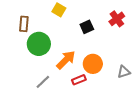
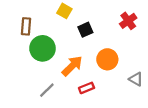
black square: (87, 27) -> (85, 30), moved
orange circle: (93, 64) -> (107, 59), moved
gray triangle: (124, 72) -> (136, 79), turned 48

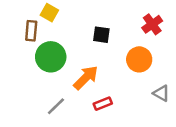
yellow square: (64, 11) -> (49, 13), moved
black square: (85, 30) -> (101, 35), turned 32
orange circle: (107, 59) -> (139, 59), moved

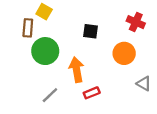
red cross: (152, 24) -> (136, 22), turned -30
orange arrow: (86, 78) -> (77, 70), turned -55

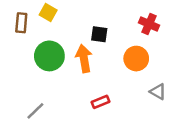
brown rectangle: (28, 28) -> (21, 23), moved
orange arrow: (77, 70) -> (84, 59), moved
gray line: (50, 95) -> (35, 111), moved

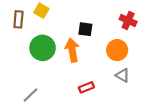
gray triangle: (158, 92) -> (123, 75), moved

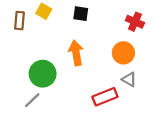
black square: (85, 29) -> (81, 14), moved
green circle: (43, 48) -> (43, 74), moved
red rectangle: (86, 87) -> (105, 97), moved, size x1.5

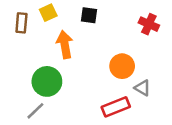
yellow square: (44, 11) -> (48, 13), turned 35
orange arrow: (76, 53) -> (65, 44), moved
orange circle: (123, 53) -> (122, 66), moved

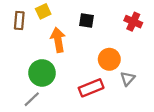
black square: (89, 15) -> (87, 20), moved
gray triangle: (142, 88) -> (128, 79), turned 42
red rectangle: (116, 107) -> (91, 88), moved

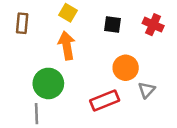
yellow square: (43, 11) -> (68, 13), moved, turned -35
black square: (87, 20) -> (113, 25), moved
gray line: (32, 99) -> (37, 114), turned -48

